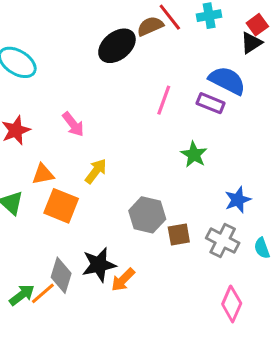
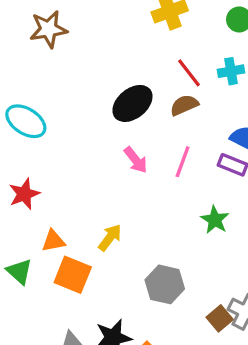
brown semicircle: (150, 26) -> (184, 105), moved
pink arrow: (73, 124) -> (136, 160), moved
brown square: (179, 235) -> (220, 318), moved, turned -30

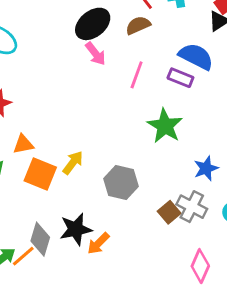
pink arrow: (136, 160) -> (96, 54), moved
green star: (215, 220) -> (165, 126), size x1.4
yellow arrow: (110, 238) -> (73, 163), moved

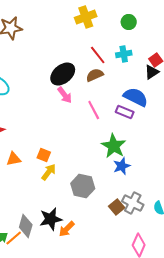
pink line: (137, 75) -> (94, 110), turned -48
blue star: (206, 168) -> (122, 166), moved
orange square: (40, 174) -> (44, 155), moved, size x0.6

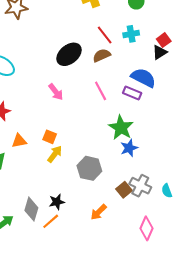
pink arrow: (65, 95) -> (56, 92), moved
black star: (51, 219) -> (57, 202), size x0.7
orange arrow: (67, 229) -> (99, 212), moved
orange line: (14, 238) -> (51, 221), moved

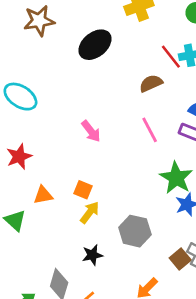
red line: (105, 35) -> (171, 57), moved
black ellipse: (69, 54) -> (95, 45), moved
black star: (57, 202) -> (92, 255), moved

